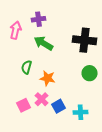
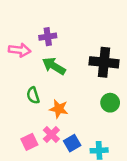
pink arrow: (16, 30) -> (20, 50), turned 84
green semicircle: (26, 67) -> (33, 95), turned -32

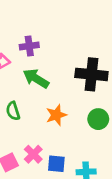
orange star: (59, 109) -> (56, 115), moved, turned -30
blue square: (72, 143) -> (56, 164), turned 35

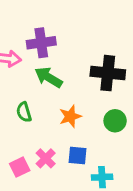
purple cross: (29, 46) -> (41, 43), size x1.4
blue square: (56, 164) -> (77, 155), moved

